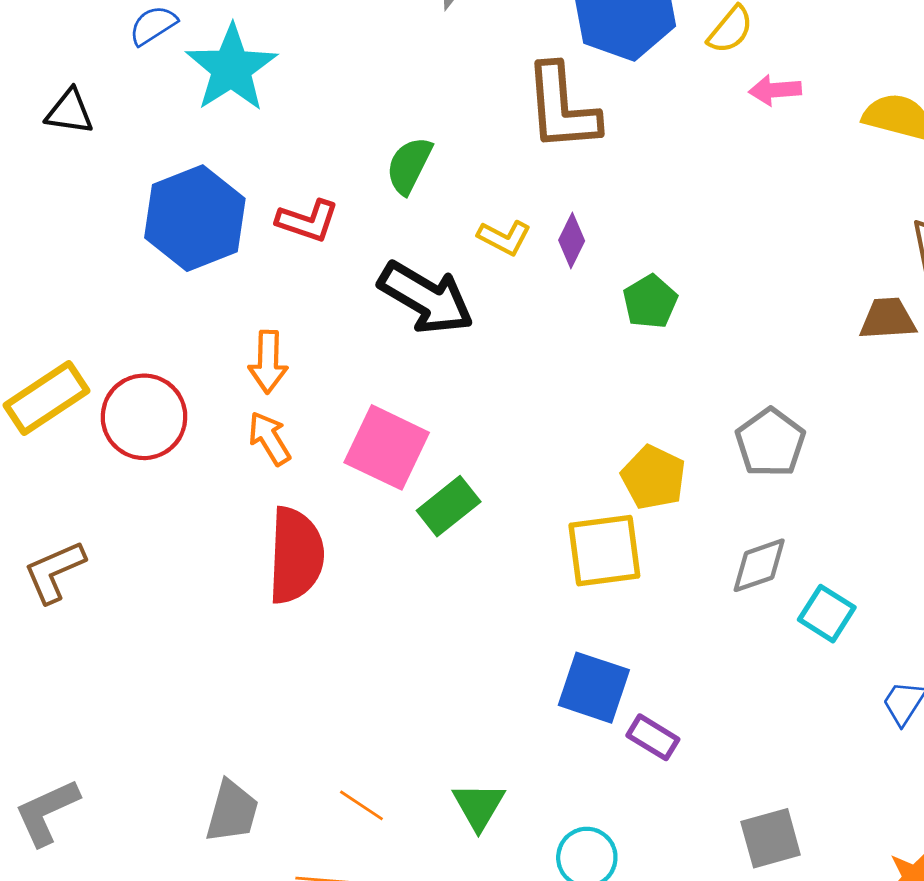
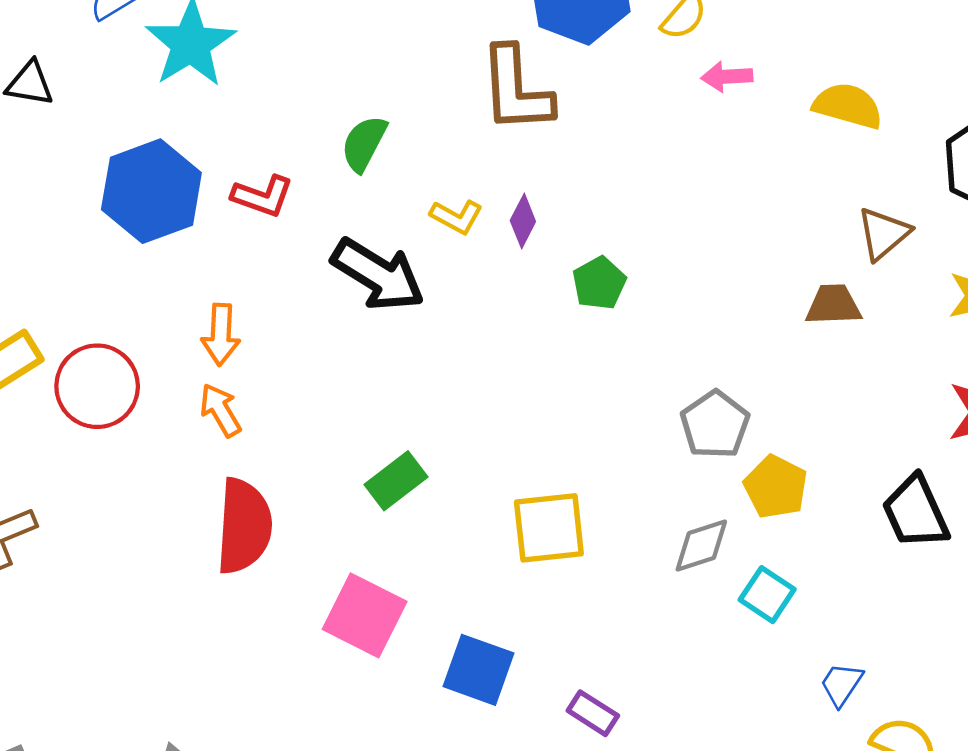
pink square: (387, 447) -> (365, 615), moved
yellow pentagon: (654, 477) -> (776, 487), moved
blue square: (594, 688) -> (478, 670), moved

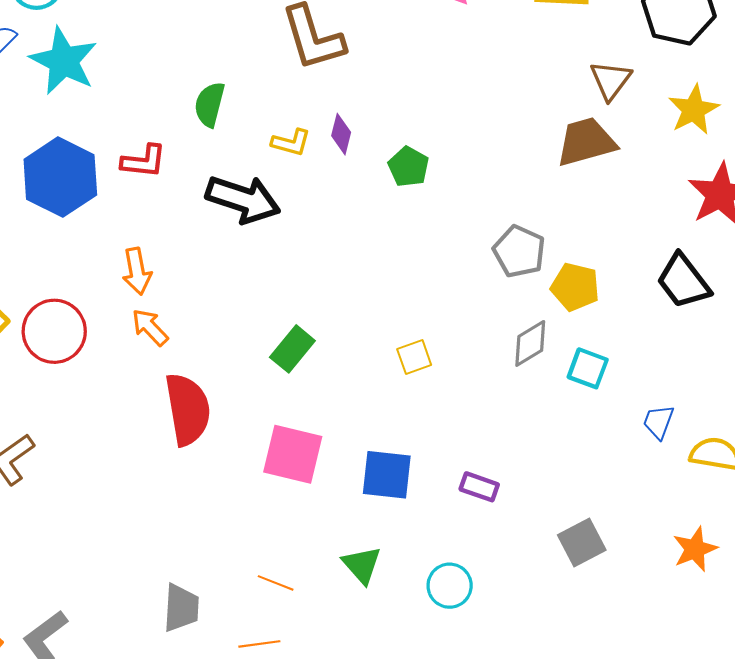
brown trapezoid: (833, 305) -> (586, 142), size x1.4
yellow square: (549, 528) -> (414, 357), size x0.6

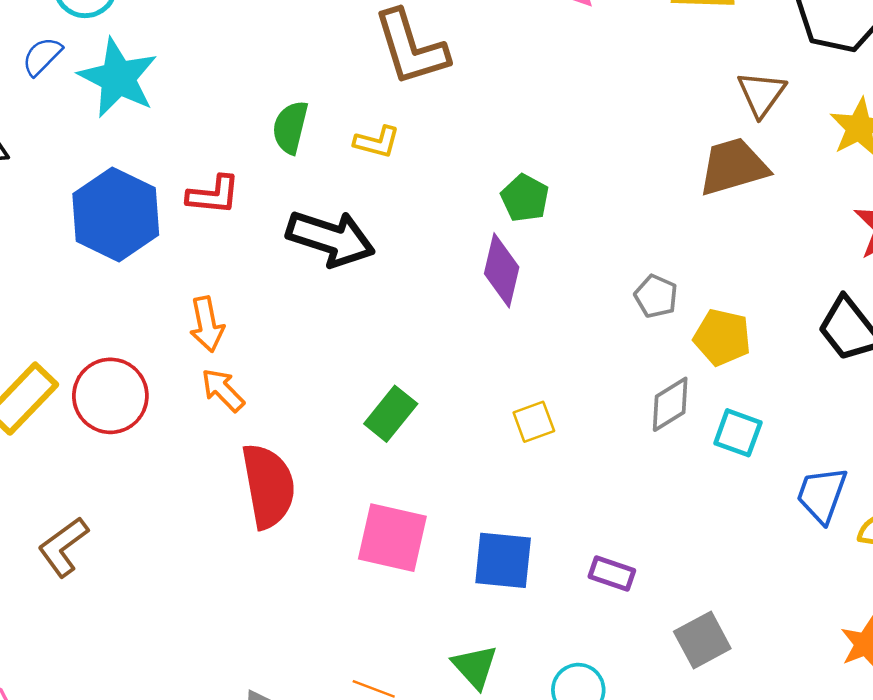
purple diamond: (341, 134) -> (502, 270), moved, size x1.5
yellow L-shape: (291, 142) -> (377, 142), moved
gray pentagon: (519, 251) -> (656, 296), size x0.7
blue trapezoid: (658, 422) -> (822, 495), size x1.4
gray square: (582, 543) -> (702, 640), moved

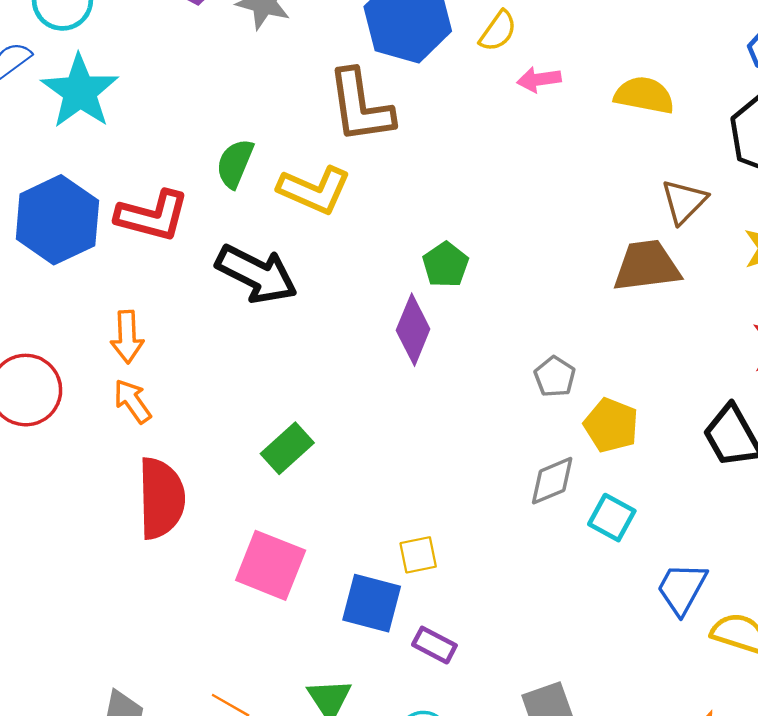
yellow L-shape: (377, 142) -> (314, 190), size x1.6
red L-shape: (213, 195) -> (152, 216), size x1.4
yellow square: (534, 422) -> (418, 555), moved
purple rectangle: (612, 573) -> (434, 645), moved

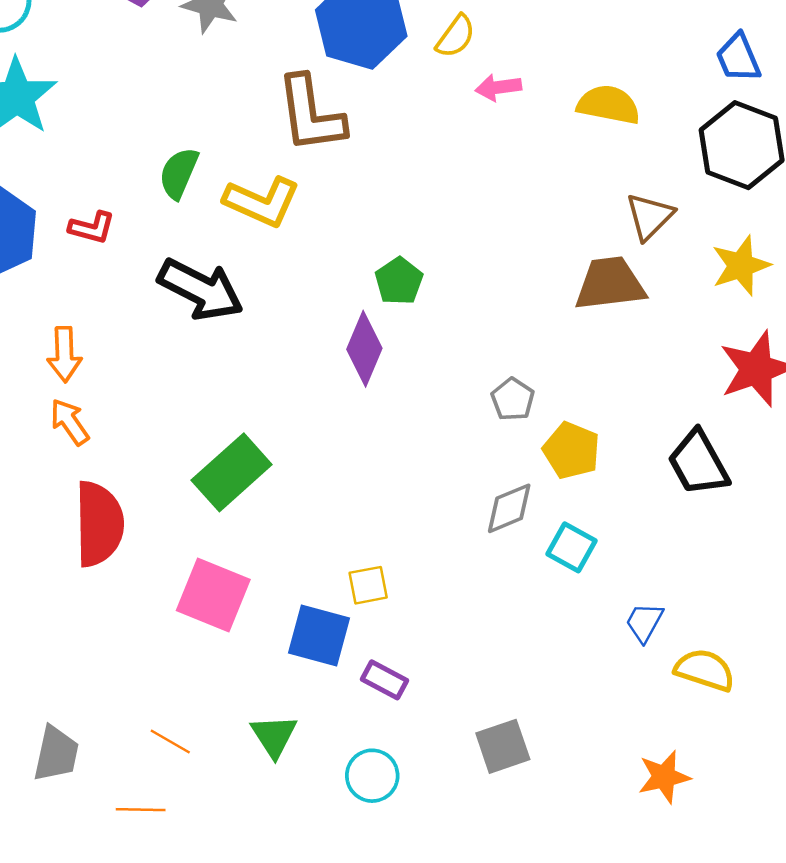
red L-shape: (152, 216) -> (92, 228), size x0.6
green rectangle: (287, 448) -> (232, 472), size x1.4
blue trapezoid: (682, 588) -> (644, 622), size x0.7

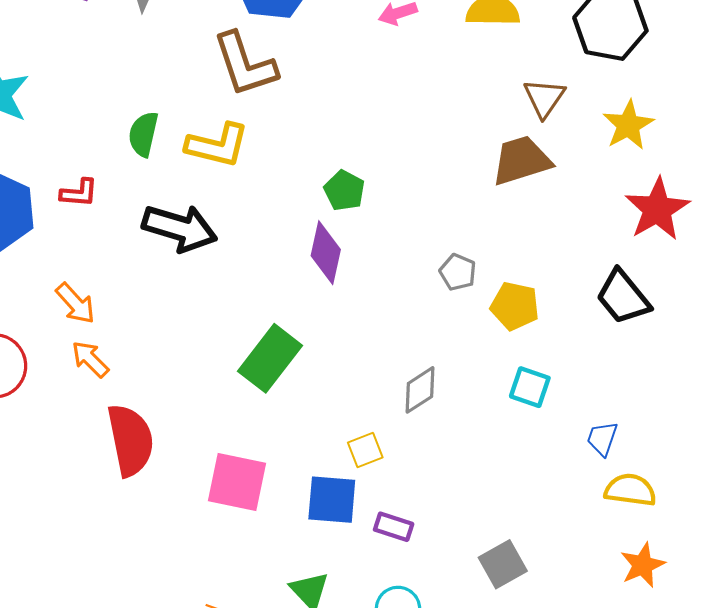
orange arrow: (64, 354) -> (75, 303), turned -30
green rectangle: (232, 472) -> (270, 358), moved
gray diamond: (509, 508) -> (420, 390), moved
yellow semicircle: (705, 670) -> (630, 490), moved

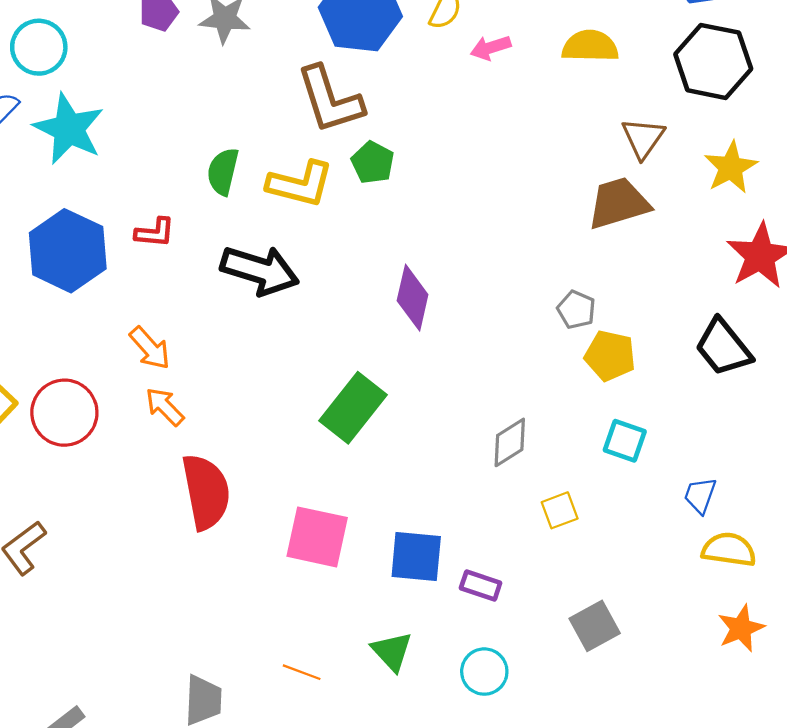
green pentagon: (344, 191) -> (373, 163), moved
gray pentagon: (458, 272) -> (576, 310), moved
yellow square: (365, 450) -> (560, 510), moved

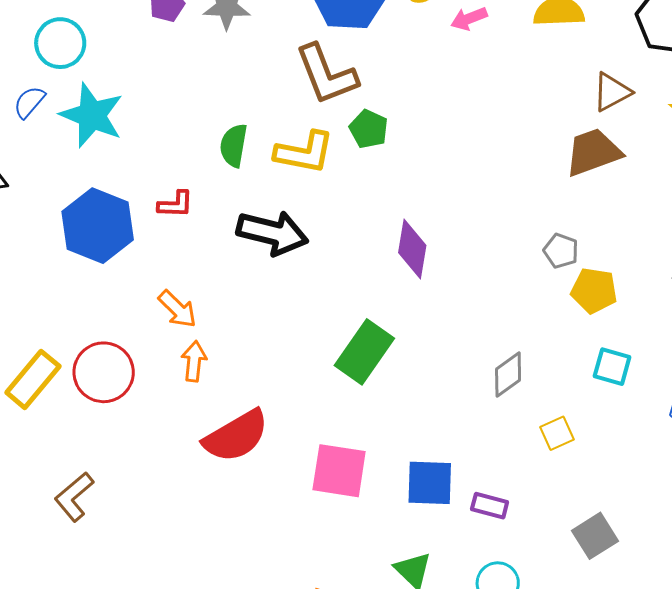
brown triangle: (643, 138) -> (612, 92), turned 30
orange arrow: (165, 407) -> (194, 361), turned 54
red semicircle: (206, 492) -> (236, 436), turned 74

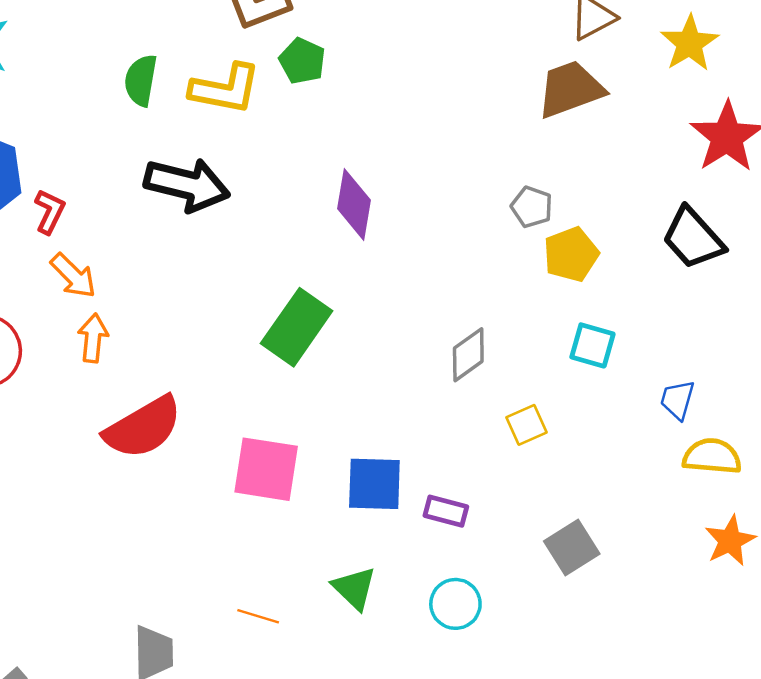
red L-shape: (175, 204) -> (50, 212), moved, turned -66
yellow pentagon: (594, 290) -> (571, 254), turned -30

